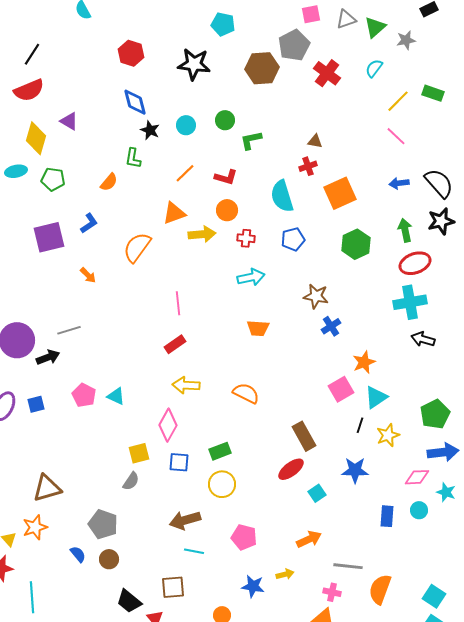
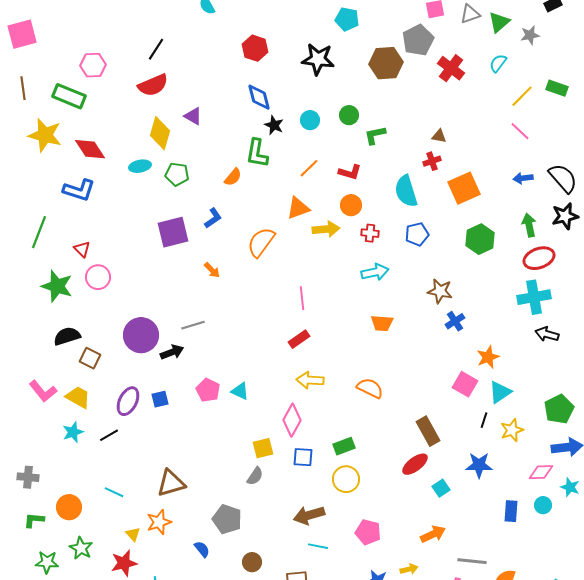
green L-shape: (133, 158) -> (257, 153), size x1.4
pink square: (341, 389) -> (465, 384), turned -30
brown circle: (109, 559) -> (252, 562), moved

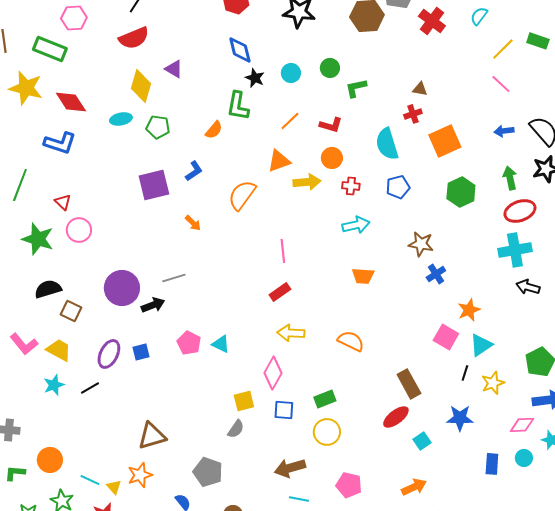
cyan line: (114, 492) -> (90, 480), moved

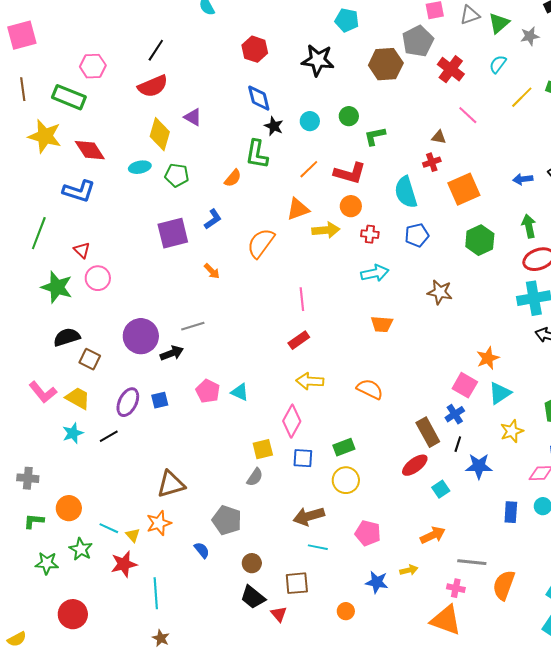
pink line: (501, 84) -> (468, 115), moved
red L-shape: (331, 125) -> (350, 173), size x1.4
blue cross: (436, 274) -> (455, 414), moved
black line: (465, 373) -> (458, 444), moved

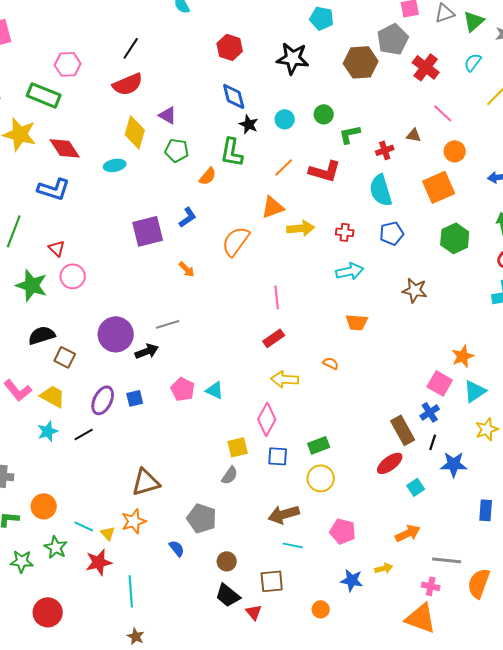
red cross: (432, 162) -> (385, 150), moved
green pentagon: (177, 175) -> (177, 150), moved
orange circle: (351, 206) -> (455, 151), moved
orange semicircle: (370, 389) -> (331, 363), moved, size x0.6

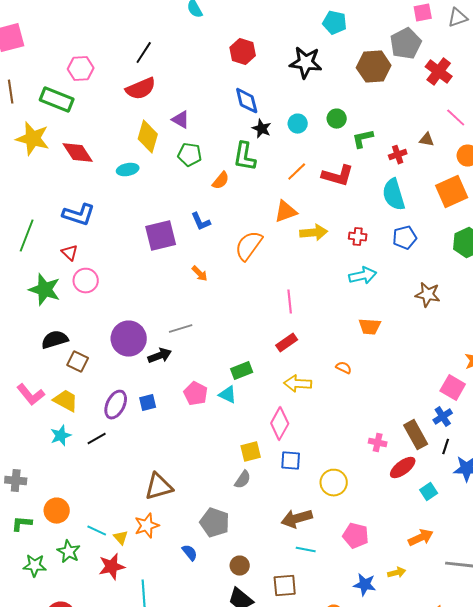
blue L-shape: (54, 189) -> (79, 215), moved
blue L-shape: (188, 217) -> (201, 222), turned 100
green rectangle: (319, 445) -> (242, 371), moved
pink cross: (431, 586) -> (378, 443), moved

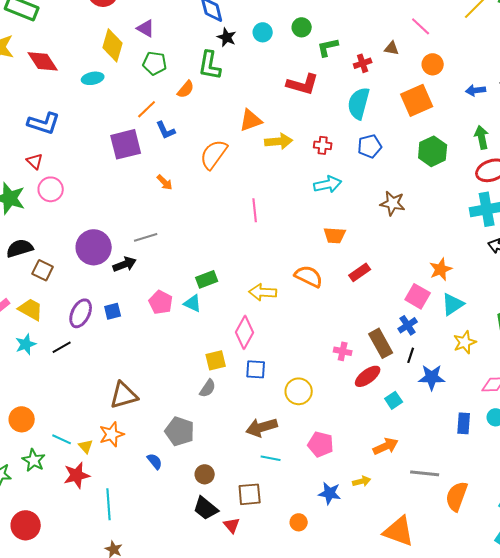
orange line: (297, 172) -> (147, 109), moved
cyan semicircle: (394, 195) -> (359, 103), turned 32
red rectangle: (287, 343) -> (360, 272), moved
orange semicircle: (344, 368) -> (309, 276), size x1.8

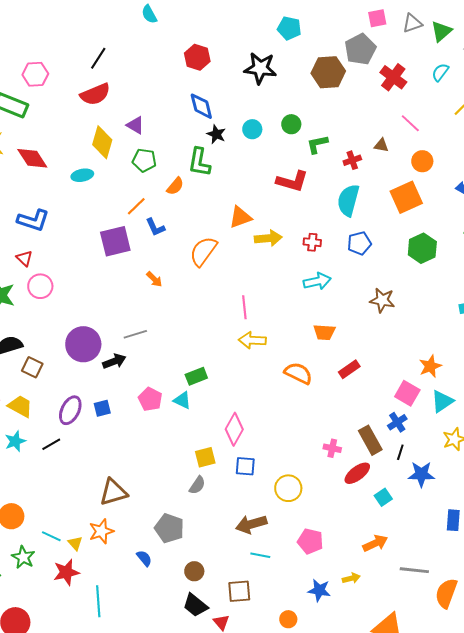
yellow arrow: (263, 292) -> (252, 340), moved

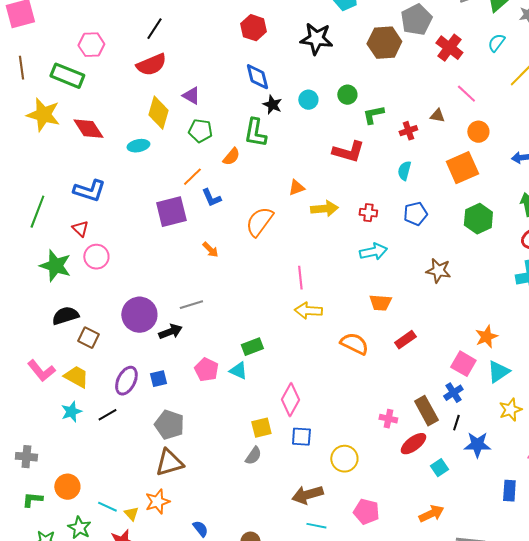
cyan semicircle: (348, 200) -> (404, 171), size x0.6
orange triangle: (240, 217) -> (296, 188), size x0.7
gray pentagon: (169, 528) -> (169, 425), moved

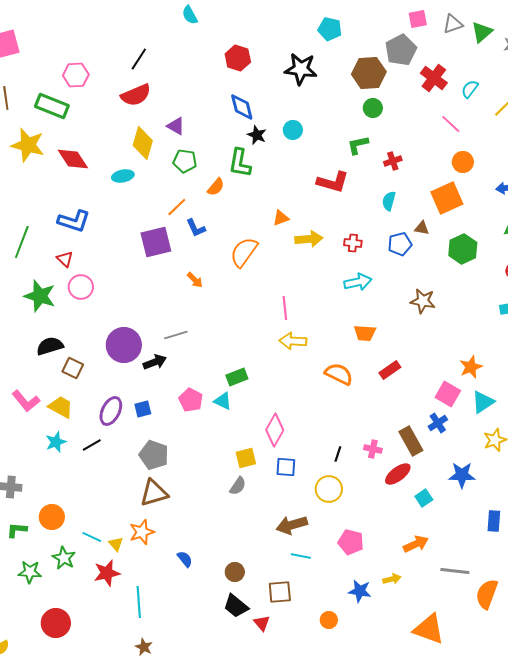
cyan semicircle: (496, 43) -> (470, 89), moved
green circle: (347, 95) -> (373, 108), moved
brown triangle: (437, 116) -> (422, 228), moved
black line: (456, 423) -> (338, 454), moved

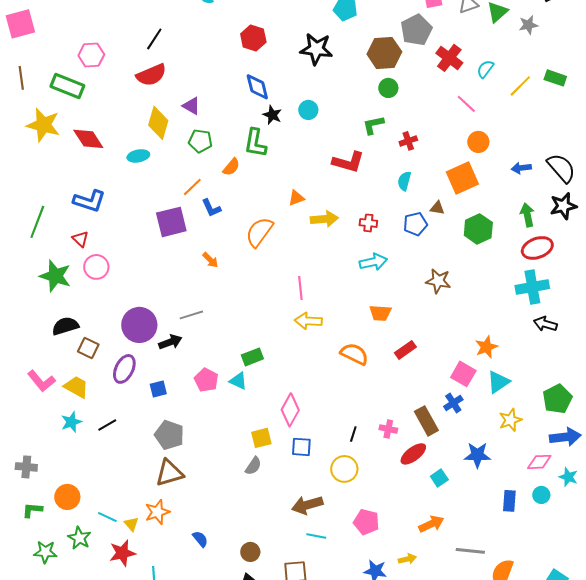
purple ellipse: (111, 411) -> (124, 369), moved

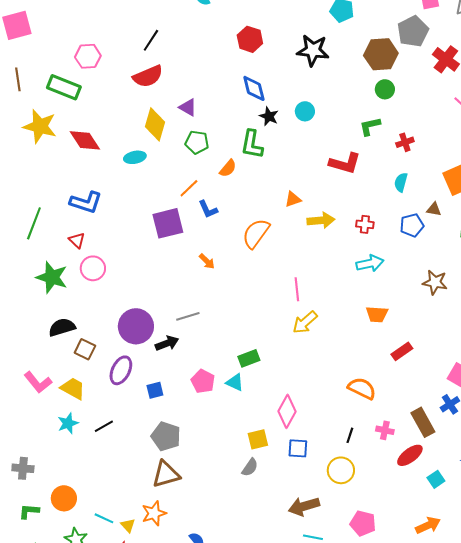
yellow arrow: (308, 321) -> (305, 322), turned -44
orange semicircle: (354, 354) -> (362, 388), moved

